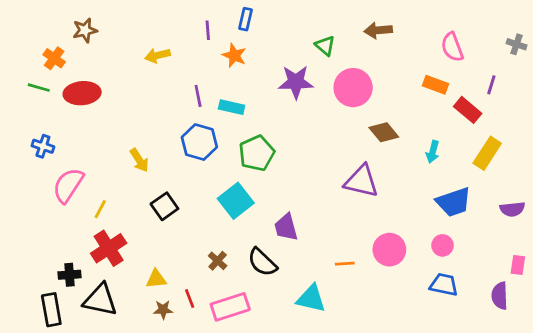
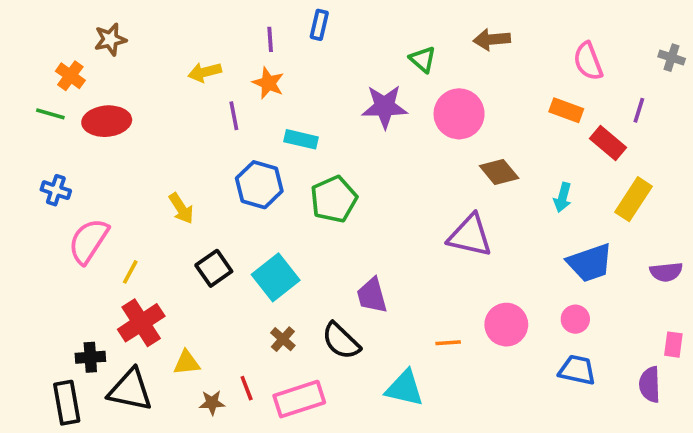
orange star: (234, 55) -> (268, 83), moved
purple line: (198, 96) -> (234, 116), moved
cyan square: (236, 201) -> (276, 277), moved
yellow triangle: (156, 279) -> (187, 363), moved

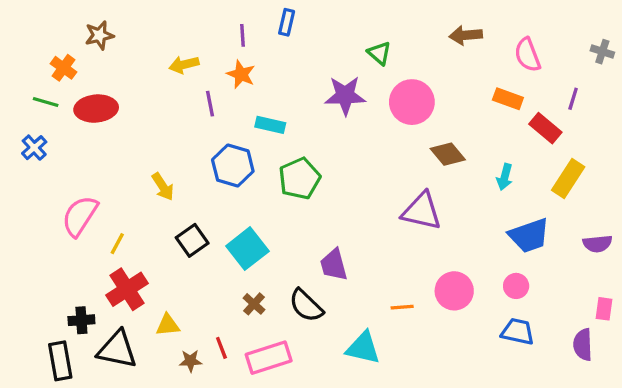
brown arrow: (492, 39) -> (466, 35), moved
blue cross: (56, 190) -> (34, 148), moved, turned 30

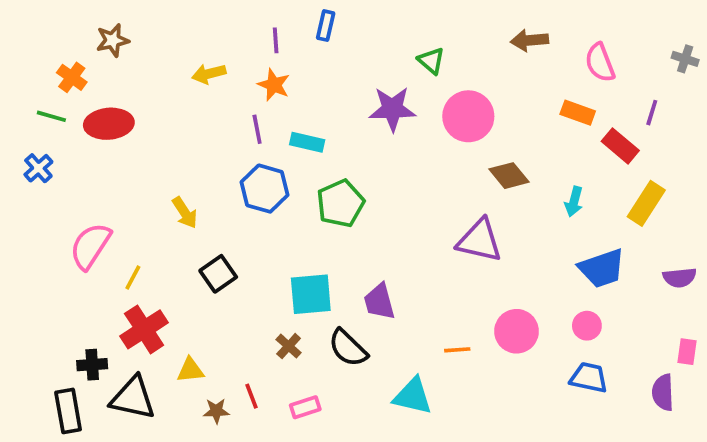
purple line: (210, 104) -> (257, 129), moved
cyan square: (247, 249) -> (311, 294), moved, turned 33
pink rectangle: (269, 358) -> (305, 407), size x0.6

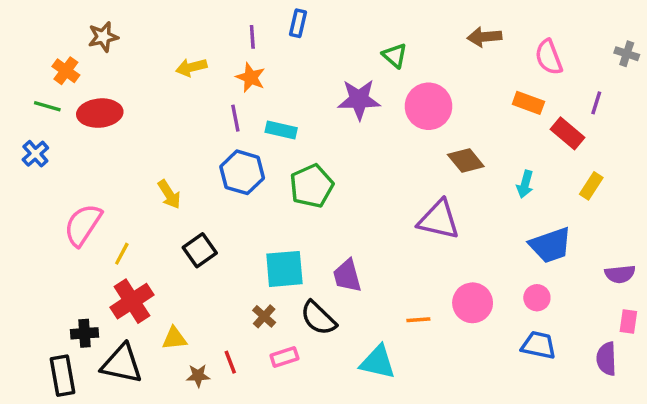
yellow rectangle: (646, 203) -> (591, 186), size x0.7
purple semicircle: (680, 278) -> (620, 274), moved
pink rectangle: (305, 407) -> (284, 357), moved

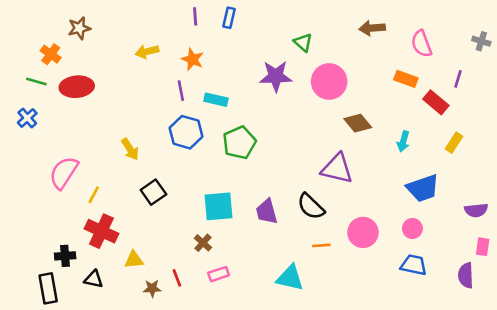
purple line: (252, 37) -> (195, 16), moved
red cross: (132, 301) -> (101, 231), turned -32
black semicircle: (318, 318) -> (311, 206), moved
black triangle: (122, 364) -> (94, 279), size x0.6

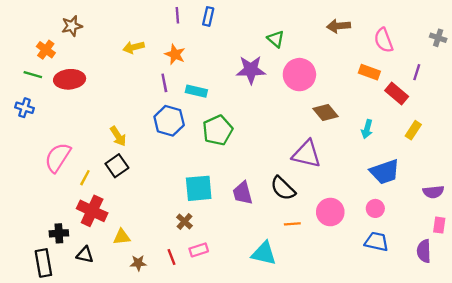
blue cross: (27, 118) -> (24, 108), turned -30
black square: (153, 192) -> (117, 166), moved
red line: (177, 278) -> (171, 257), moved

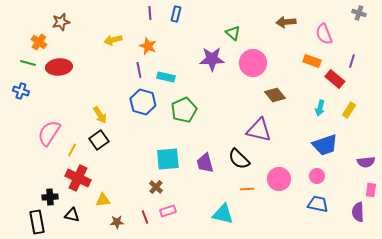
gray cross: (438, 38) -> (359, 13), moved
cyan arrow: (367, 129) -> (320, 108), moved

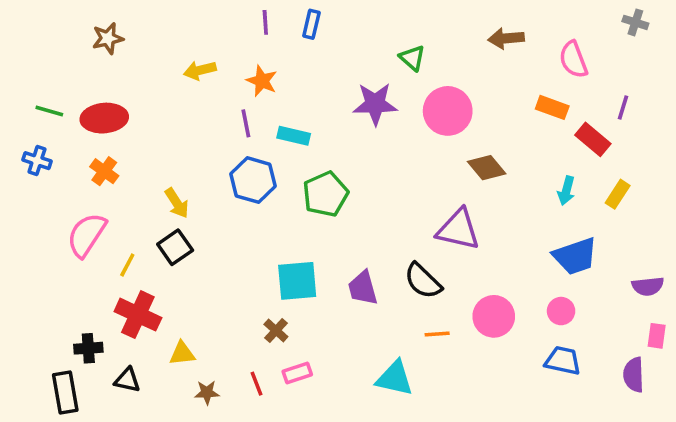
orange cross: (39, 42) -> (104, 171), moved

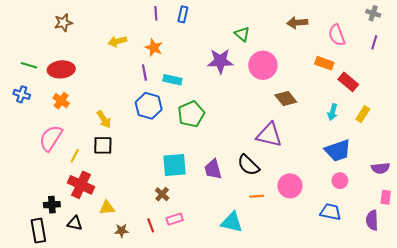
purple line: (623, 107) -> (374, 42), moved
black square: (175, 247) -> (103, 145), turned 36
pink circle: (561, 311) -> (340, 181), moved

